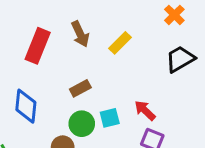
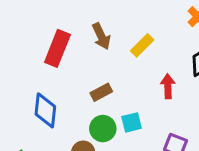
red arrow: (145, 110) -> (168, 86), moved, turned 45

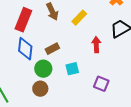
blue diamond: (45, 110) -> (25, 49), moved
green circle: (103, 129) -> (43, 69), moved

